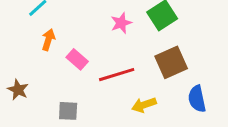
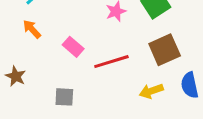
orange arrow: (48, 40) -> (32, 29), moved, turned -60
yellow arrow: (144, 105) -> (151, 91), moved

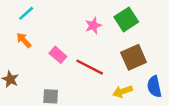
red line: (111, 62) -> (90, 67), turned 44

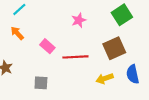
green square: (126, 19) -> (122, 15), moved
red line: (90, 67) -> (75, 57), turned -30

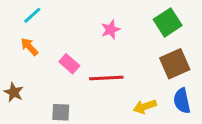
brown square: (114, 48) -> (175, 64), moved

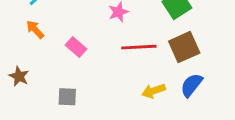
red line: (106, 78) -> (139, 47), moved
blue semicircle: (182, 101) -> (191, 85), turned 50

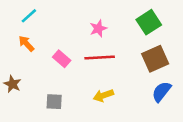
red line: (139, 47) -> (100, 58), moved
yellow arrow: (153, 91) -> (103, 95), moved

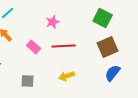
green square: (149, 22) -> (103, 18), turned -30
pink star: (98, 28) -> (53, 22), moved

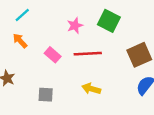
green square: (103, 18) -> (109, 21), moved
yellow arrow: (67, 76) -> (91, 89), turned 35

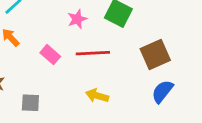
gray square: (46, 95) -> (30, 103), moved

